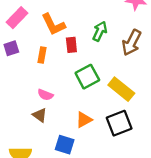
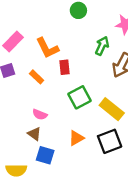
green arrow: (100, 31) -> (102, 46), moved
orange rectangle: (42, 55) -> (37, 77), turned -56
blue square: (65, 145) -> (45, 155), moved

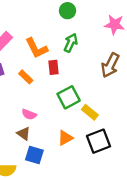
green arrow: (102, 46) -> (71, 43), moved
yellow rectangle: (112, 109) -> (90, 112), moved, size x0.7

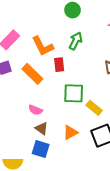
orange rectangle: (26, 77) -> (32, 74), size x1.5
green square: (69, 97) -> (74, 93), turned 30
brown triangle: (24, 134) -> (42, 128), moved

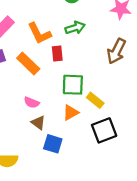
green arrow: (76, 41) -> (75, 28), turned 48
orange triangle: (70, 133) -> (71, 113), moved
blue square: (41, 149) -> (53, 144), moved

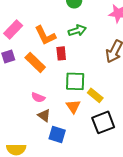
orange triangle: (71, 113) -> (73, 106), turned -35

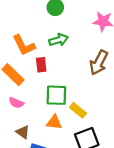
pink semicircle: (38, 97) -> (16, 103), moved
orange triangle: (73, 106) -> (54, 122), turned -49

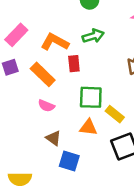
orange L-shape: (24, 45) -> (55, 42), turned 145

